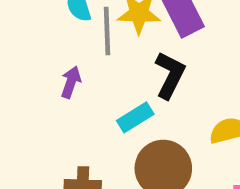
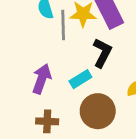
purple arrow: (71, 82) -> (42, 79), moved, size x1.5

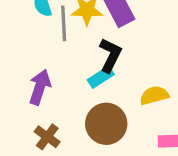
cyan rectangle: (80, 79) -> (101, 77), moved
brown cross: (47, 121) -> (47, 137), turned 35

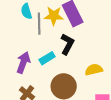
cyan rectangle: (101, 77) -> (47, 58), moved

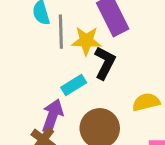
yellow star: (54, 16) -> (86, 41), moved
purple arrow: (23, 63) -> (52, 116), moved

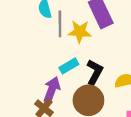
black L-shape: (105, 63) -> (95, 72), moved

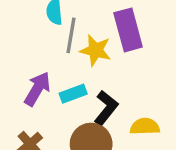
purple arrow: (52, 90) -> (37, 89), moved

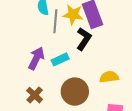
yellow star: (95, 50) -> (73, 15), moved
black L-shape: (106, 108) -> (84, 39), moved

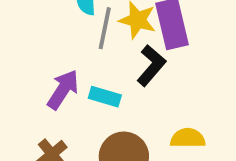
cyan rectangle: (60, 59) -> (105, 97), turned 35

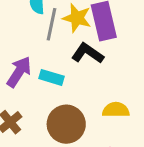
black L-shape: (151, 65) -> (88, 53), turned -96

